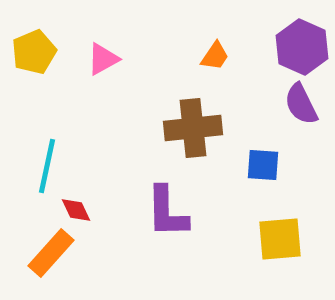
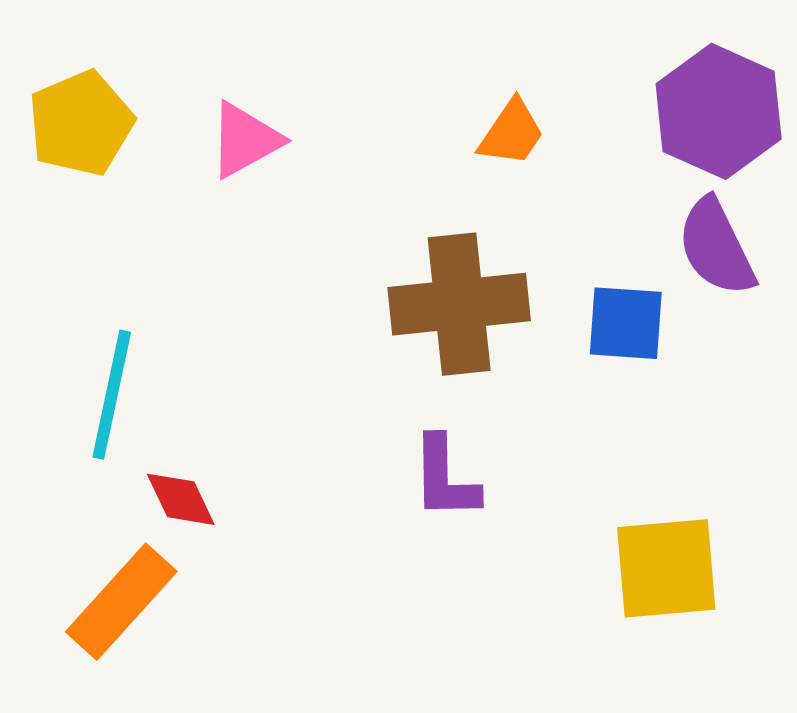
blue square: (263, 165) -> (626, 323), moved
purple L-shape: (167, 212) -> (445, 478), moved, size x0.7

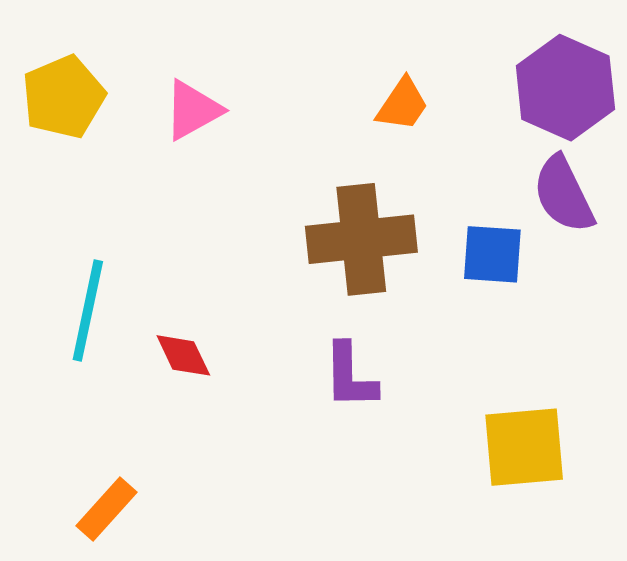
red diamond: (181, 499) -> (183, 355), moved
orange rectangle: (121, 602) -> (107, 509), moved, size x0.7

